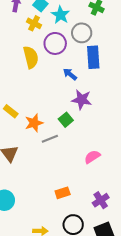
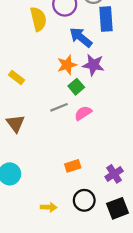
blue arrow: (70, 74) -> (81, 37), size x1.5
orange star: (34, 123) -> (67, 65), moved
pink semicircle: (92, 157) -> (83, 113), moved

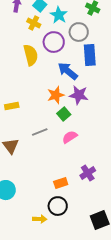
yellow rectangle: (17, 78) -> (12, 106), turned -48
gray line: (59, 107) -> (40, 132), moved
purple cross: (114, 174) -> (88, 173), moved
black circle: (84, 200) -> (58, 206), moved

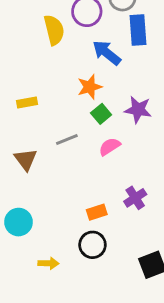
purple star: (79, 95) -> (138, 110), moved
yellow arrow: (40, 219) -> (48, 263), moved

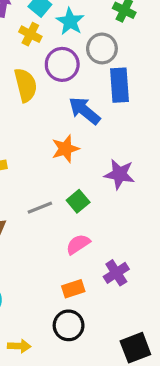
green square: (101, 114) -> (78, 201), moved
pink semicircle: (110, 147) -> (78, 244), moved

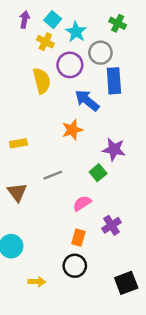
green square: (78, 201) -> (98, 173), moved
orange rectangle: (73, 289) -> (78, 238), turned -56

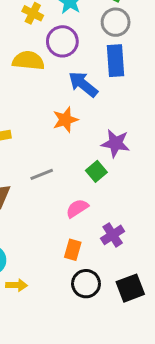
gray circle: (100, 53) -> (116, 22), moved
yellow semicircle: (42, 81) -> (28, 61), turned -70
black circle: (75, 266) -> (86, 284), moved
yellow arrow: (37, 282) -> (17, 285), moved
black square: (126, 283) -> (130, 288), moved

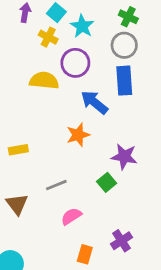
pink semicircle: (77, 208) -> (71, 216), moved

